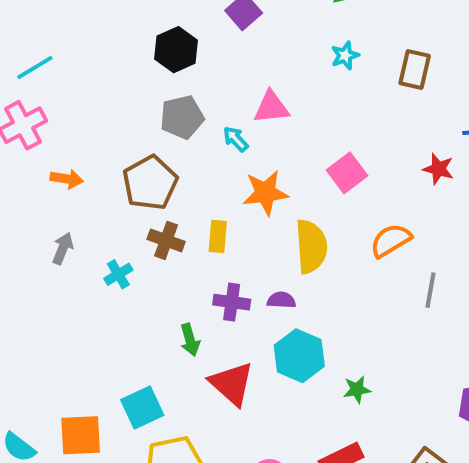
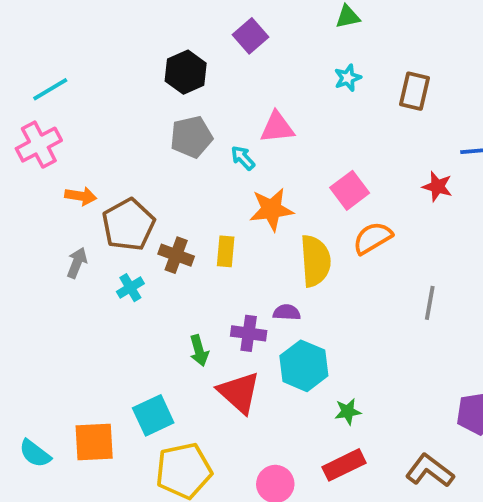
brown pentagon: (150, 183) -> (128, 225), moved
orange semicircle: (391, 240) -> (373, 238), moved
purple cross: (232, 302) -> (249, 333), moved
green star: (357, 390) -> (348, 412), moved

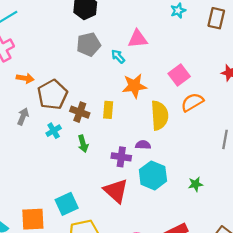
green arrow: (199, 351) -> (83, 144), moved
green star: (348, 412) -> (196, 184), moved

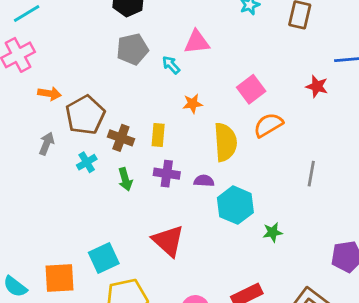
orange star: (134, 86) -> (192, 104), size x0.6
purple cross: (121, 157) -> (167, 174), moved
cyan hexagon: (153, 175) -> (235, 205), moved

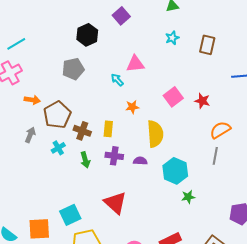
gray pentagon: (132, 49) -> (73, 69), moved
red star: (317, 86) -> (202, 101), moved
orange semicircle: (268, 125) -> (220, 130), moved
cyan hexagon: (235, 205) -> (175, 171), moved

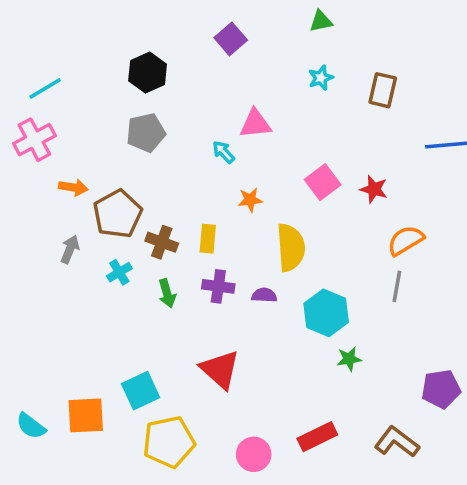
black hexagon: (87, 35) -> (148, 72), moved

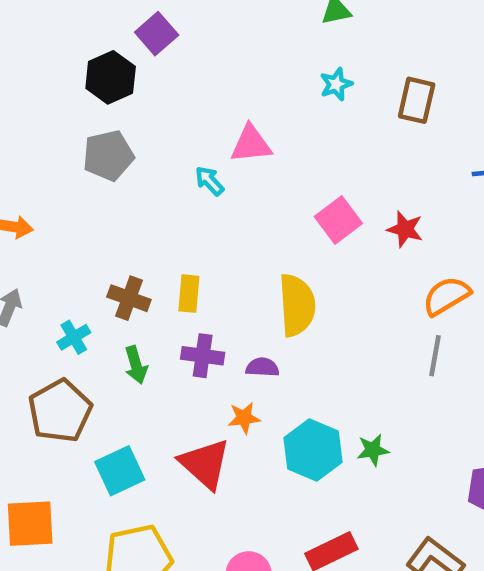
purple square: (231, 39) -> (157, 34), moved
orange star: (250, 200) -> (244, 418), moved
brown pentagon: (118, 214) -> (60, 411), moved
cyan hexagon: (326, 313) -> (313, 450), moved
cyan square: (141, 391) -> (120, 471), moved

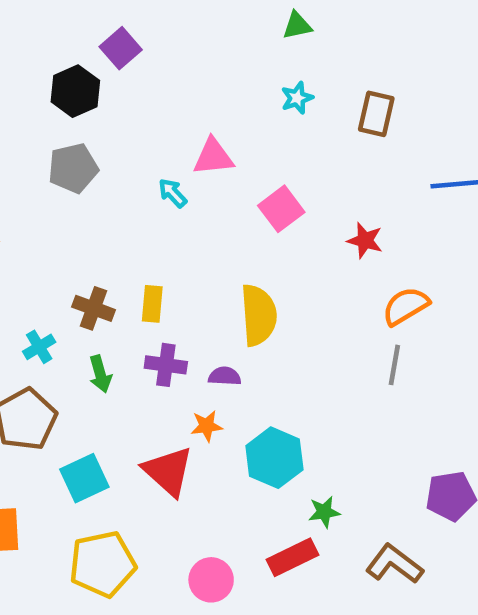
pink square: (338, 220) -> (281, 209), moved
green star: (373, 450) -> (324, 512), moved

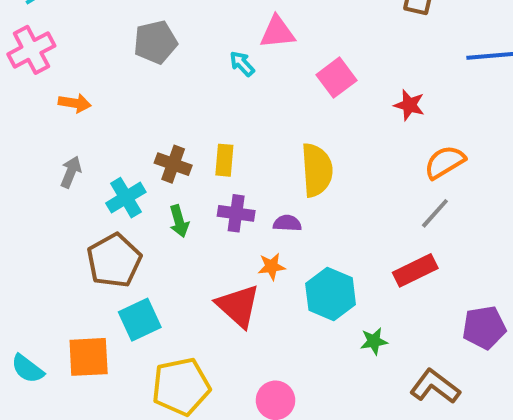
cyan cross: (39, 347) -> (126, 198), size x1.4
gray line: (394, 365) -> (435, 213), turned 32
cyan square: (84, 478) -> (140, 320), moved
red rectangle: (293, 557) -> (415, 270), moved

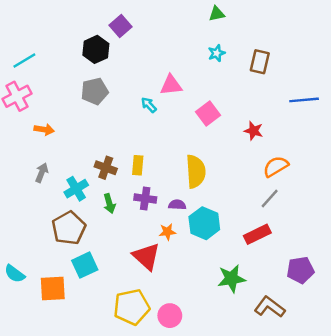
cyan hexagon: (331, 294) -> (204, 223), moved
green star: (374, 341) -> (231, 279), size x1.6
cyan semicircle: (28, 369) -> (15, 274), moved
yellow pentagon: (181, 386) -> (132, 307), moved

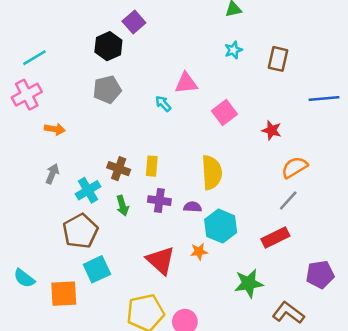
orange star: (167, 232) -> (199, 252), moved

